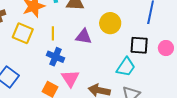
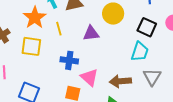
yellow line: (53, 33) -> (59, 29), moved
black square: (139, 45) -> (147, 27), turned 36

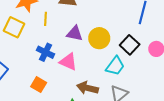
yellow circle: (113, 14) -> (99, 38), moved
pink triangle: (89, 77) -> (68, 62), moved, turned -36

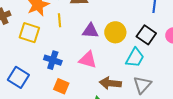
blue cross: (46, 52) -> (53, 60), moved

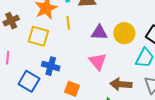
blue cross: (53, 60) -> (51, 66), moved
pink triangle: (88, 60) -> (98, 62), turned 36

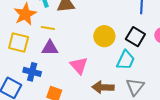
yellow line: (68, 23) -> (48, 28), turned -72
purple triangle: (99, 32) -> (50, 48), moved

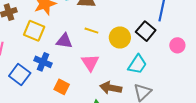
yellow line: (48, 28) -> (91, 31), moved
black square: (135, 37) -> (146, 31), moved

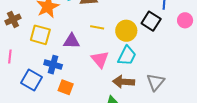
pink circle: (177, 45) -> (185, 20), moved
cyan trapezoid: (137, 64) -> (127, 56), moved
orange square: (62, 87) -> (66, 87), moved

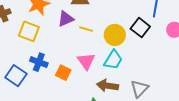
purple triangle: (72, 41) -> (66, 19), moved, turned -30
orange square: (66, 87) -> (63, 73), moved

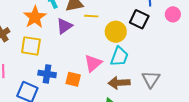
yellow line: (86, 29) -> (91, 16), moved
pink triangle: (86, 61) -> (93, 63), turned 36

